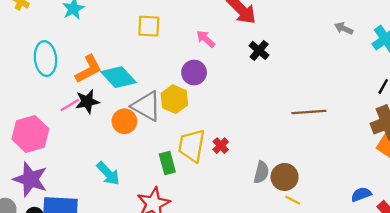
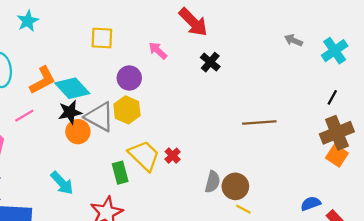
purple circle: (194, 72) -> (129, 78), moved
black star: (87, 102) -> (70, 112), moved
yellow trapezoid: (192, 146) -> (144, 156), turned 124

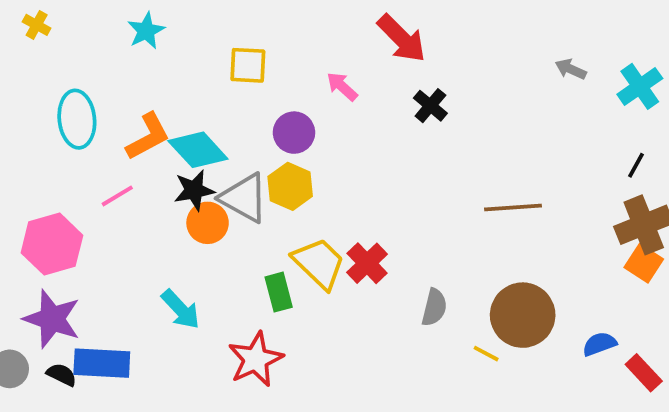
cyan star: (28, 21) -> (146, 31), moved
red cross: (173, 156) -> (367, 263), size x1.5
brown circle: (235, 186) -> (523, 315), moved, size x1.4

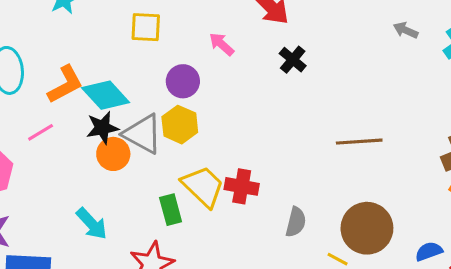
red cross: (367, 263) -> (242, 186), turned -36

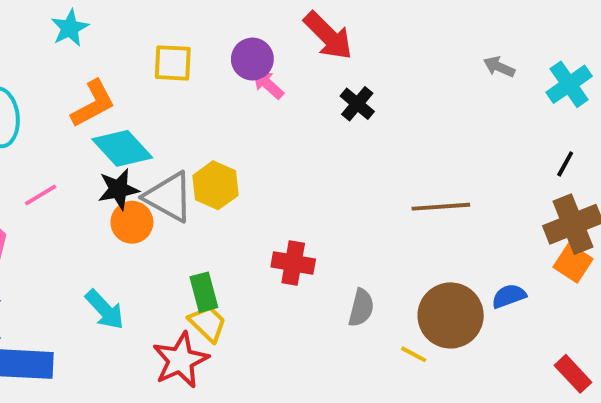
purple circle: (183, 81) -> (252, 59), moved
orange L-shape: (65, 84) -> (93, 104), moved
yellow trapezoid: (203, 186) -> (208, 323), moved, size x0.7
blue semicircle: (429, 251) -> (509, 296), moved

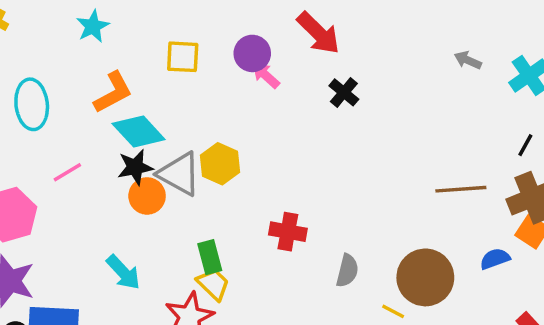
brown line: (441, 207) -> (461, 189), moved
blue semicircle: (509, 296) -> (495, 259), moved

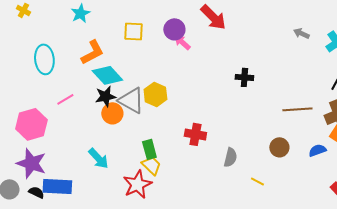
black cross: (344, 92) -> (244, 77), moved, turned -36
brown circle: (425, 277) -> (279, 147), moved, size x0.6

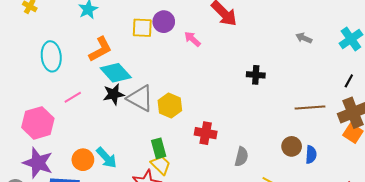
purple circle: (174, 29) -> (164, 22), moved
gray arrow: (301, 33) -> (304, 38), moved
yellow hexagon: (155, 94) -> (170, 106), moved
orange circle: (112, 113) -> (83, 160), moved
blue semicircle: (317, 150) -> (311, 155), moved, turned 114

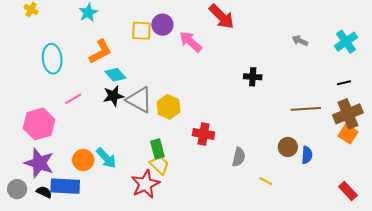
pink arrow: (192, 39) -> (191, 42), size x1.4
cyan diamond: (116, 73) -> (115, 75), size x0.7
black line: (349, 81) -> (344, 83), turned 48

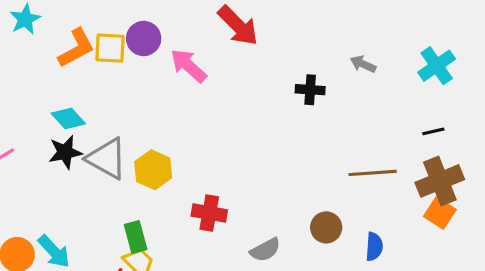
orange L-shape: (100, 52) -> (76, 48), moved
black cross: (253, 77) -> (310, 90), moved
brown circle: (288, 147) -> (326, 227), moved
gray semicircle: (239, 157) -> (265, 250), turned 48

